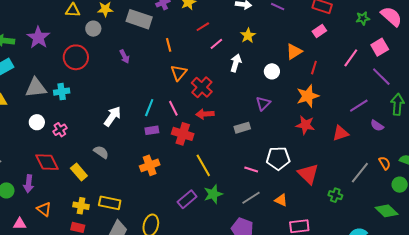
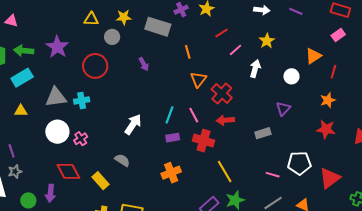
orange star: (308, 96) -> (328, 100), size x0.7
white circle: (37, 122) -> (57, 132), size x1.5
red triangle: (308, 174) -> (330, 178), turned 40

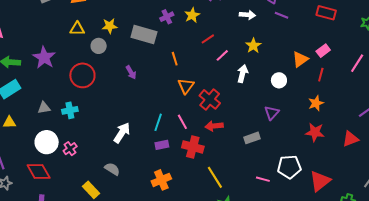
pink rectangle: (338, 35) -> (323, 51), moved
gray triangle: (56, 97) -> (44, 108), size x0.6
red diamond: (68, 171) -> (39, 172), moved

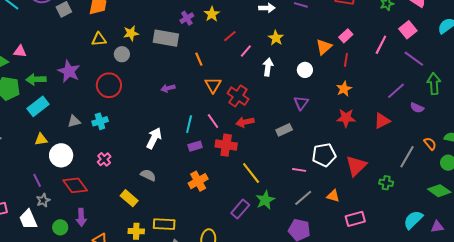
purple arrow: (131, 72) -> (168, 88), moved, turned 112
white circle: (47, 142) -> (61, 155), moved

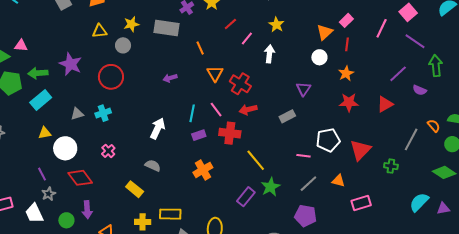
white circle: (305, 70) -> (319, 57), moved

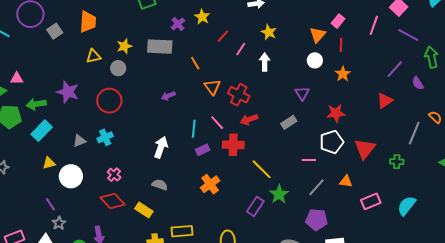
purple semicircle: (420, 90) -> (418, 83), turned 40
red star: (349, 102) -> (336, 113), moved
red diamond: (80, 178) -> (112, 201), moved
cyan semicircle: (419, 202) -> (407, 206), moved

